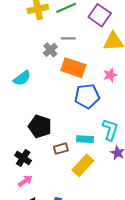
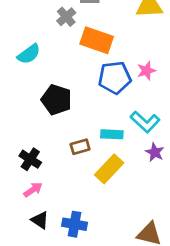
pink star: (110, 75) -> (146, 71), moved
black pentagon: (40, 126) -> (57, 100), moved
cyan L-shape: (110, 130) -> (145, 122), turned 115

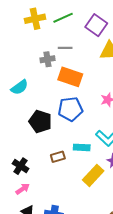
gray cross: (66, 17) -> (47, 59), turned 32
blue pentagon: (115, 78) -> (70, 109), moved
yellow rectangle: (109, 169) -> (93, 175), moved

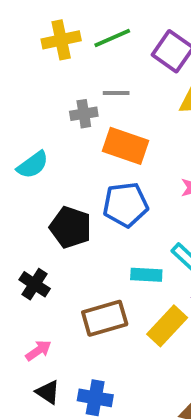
brown rectangle: (58, 157) -> (105, 318), moved, size x1.6
black cross: (21, 166) -> (35, 284), moved

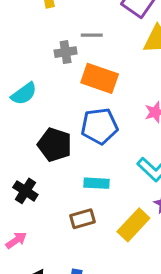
cyan rectangle: (146, 275) -> (96, 183), moved
brown rectangle: (105, 318) -> (83, 219), size x0.7
pink arrow: (38, 350) -> (16, 240), moved

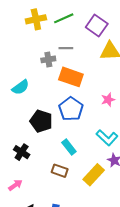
blue pentagon: (100, 126) -> (71, 109), turned -30
cyan rectangle: (96, 183) -> (69, 147), turned 49
brown rectangle: (83, 219) -> (60, 171), turned 35

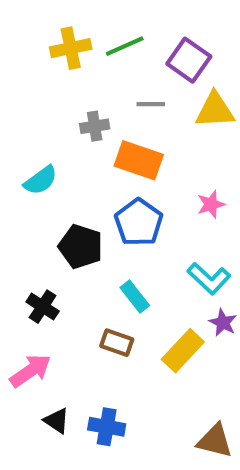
gray line: (66, 48) -> (151, 104), moved
pink arrow: (15, 185) -> (31, 371), size x1.5

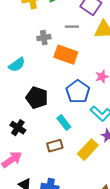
blue pentagon: (139, 222) -> (78, 92), moved
brown rectangle: (117, 343) -> (55, 146), turned -35

